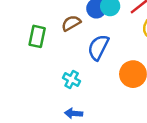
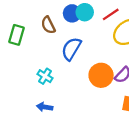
brown semicircle: (71, 23) -> (48, 25), turned -90

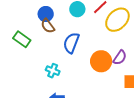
blue circle: (72, 13) -> (46, 14), moved
green rectangle: (17, 35) -> (22, 39), turned -60

